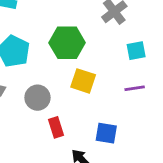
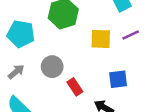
yellow square: (83, 81) -> (101, 39), moved

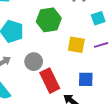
red rectangle: (75, 87) -> (50, 81), size x1.6

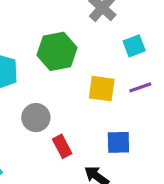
red rectangle: (50, 81) -> (62, 146), size x0.6

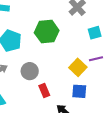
yellow square: (102, 89) -> (78, 67), moved, turned 30

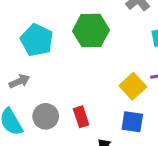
gray circle: (30, 71) -> (46, 116), moved

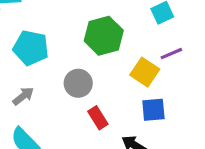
green hexagon: (91, 31) -> (104, 36), moved
gray circle: (46, 116) -> (78, 83), moved

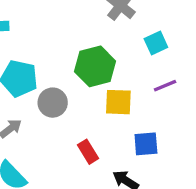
yellow square: (145, 72) -> (118, 102), moved, turned -32
gray circle: (78, 83) -> (53, 103), moved

